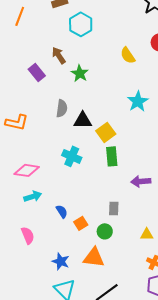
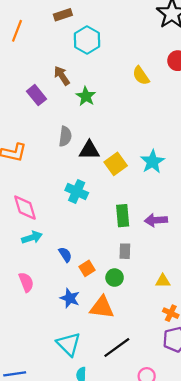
cyan star: (138, 101) -> (152, 162), moved
green rectangle: (112, 156) -> (123, 216), moved
pink diamond: (27, 170) -> (25, 208), turned 65
blue star: (61, 261) -> (70, 298), moved

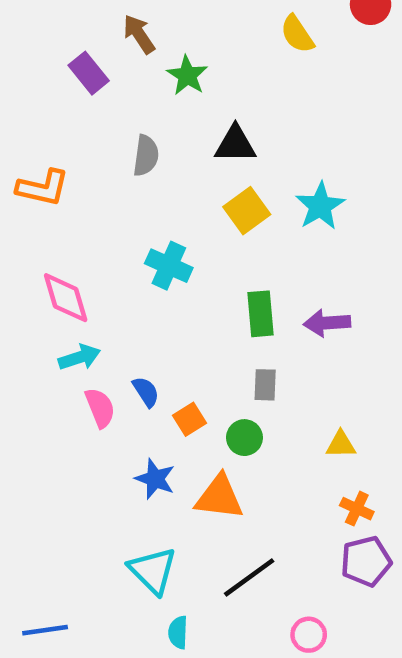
black triangle: (89, 150) -> (235, 144), moved
pink semicircle: (26, 282) -> (100, 408), moved

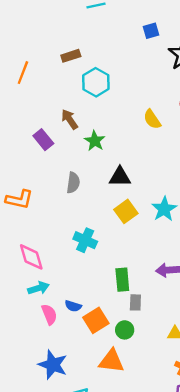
green rectangle: (261, 314) -> (122, 280), moved
blue semicircle: (146, 392) -> (73, 306), turned 140
orange square: (189, 419) -> (96, 320), size x1.5
blue star: (155, 479) -> (53, 365), moved, size x1.4

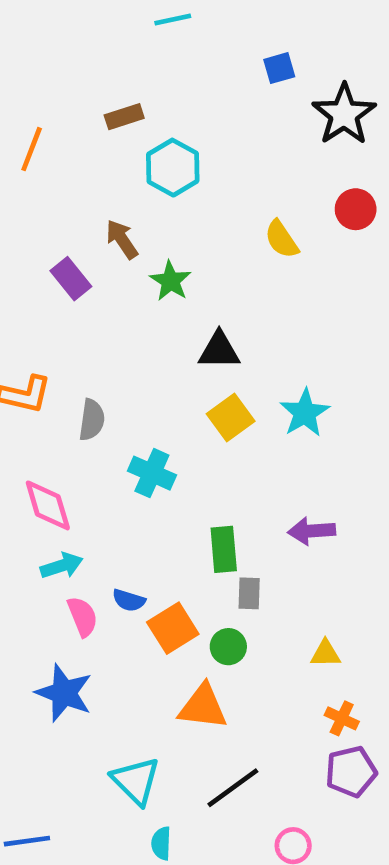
gray semicircle: (73, 183) -> (92, 420), moved
blue star: (53, 365) -> (64, 693), moved

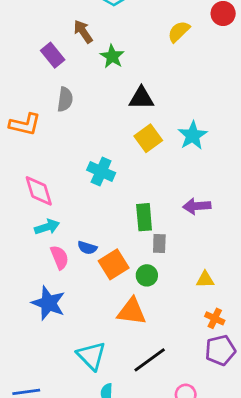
yellow semicircle: (282, 239) -> (179, 32), turned 80
gray semicircle: (92, 420) -> (65, 99), moved

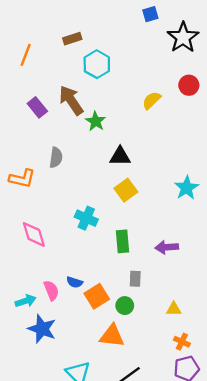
brown arrow: (83, 32) -> (71, 100), size x1.5
purple rectangle: (53, 55) -> (37, 107), moved
cyan star: (193, 135) -> (187, 188), moved
green rectangle: (144, 217) -> (122, 241), moved
cyan arrow: (47, 227) -> (26, 301), moved

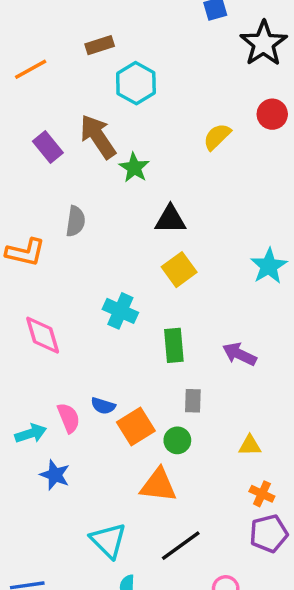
orange line: (26, 55) -> (31, 69), turned 40
purple arrow: (167, 247) -> (239, 354), turned 30
blue star: (42, 329) -> (55, 475), size x0.7

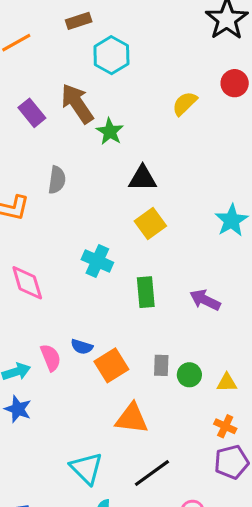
gray rectangle: (193, 401) -> (161, 365), moved
green circle: (177, 440) -> (189, 375), moved
yellow triangle: (250, 446) -> (227, 383), moved
blue star: (55, 475) -> (18, 409), moved

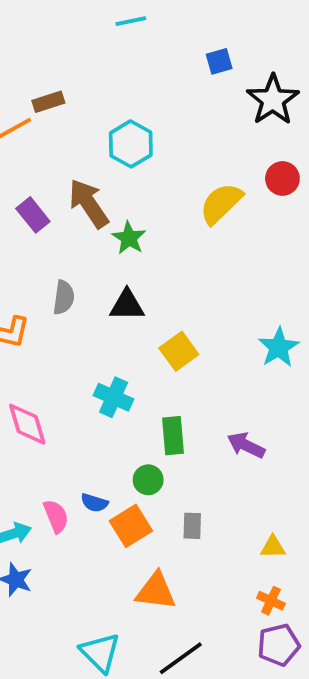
brown rectangle: (79, 21) -> (48, 102), moved
yellow semicircle: (185, 103) -> (221, 203), size x1.4
black triangle: (143, 178) -> (127, 305), moved
green circle: (189, 375) -> (148, 480), moved

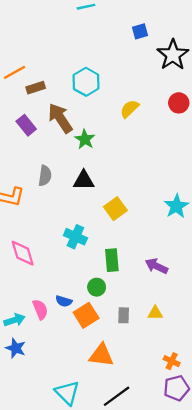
brown rectangle: (48, 102) -> (36, 88), moved
yellow semicircle: (221, 203) -> (129, 109), moved, size x0.7
yellow triangle: (273, 547) -> (155, 313), moved

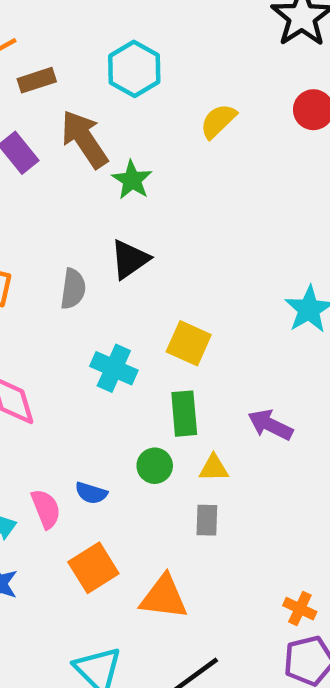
gray semicircle: (45, 176) -> (73, 289), moved
black triangle: (84, 180) -> (130, 259), turned -35
yellow square: (115, 209) -> (189, 343), moved, turned -30
yellow triangle: (155, 313) -> (214, 468), moved
orange square: (86, 315) -> (93, 568), moved

